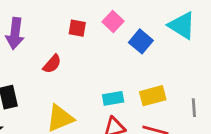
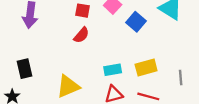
red semicircle: (52, 64) -> (81, 35), moved

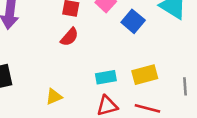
yellow triangle: (68, 86) -> (54, 97), size x0.6

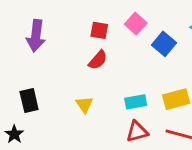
yellow triangle: (54, 97) -> (84, 105), moved, turned -42

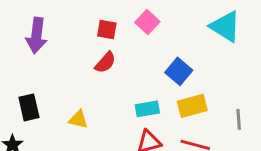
blue square: (164, 44) -> (179, 71), moved
yellow triangle: (84, 105) -> (78, 119), moved, turned -42

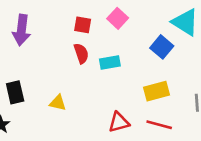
red semicircle: (105, 62) -> (81, 53), turned -60
blue square: (179, 71) -> (162, 47), moved
cyan rectangle: (147, 109) -> (110, 62), moved

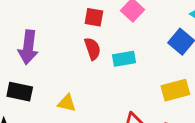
purple arrow: (22, 30) -> (28, 47), moved
black rectangle: (15, 92) -> (20, 92), turned -65

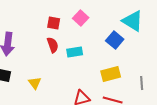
yellow triangle: (67, 103) -> (35, 83), turned 40

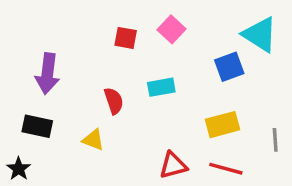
blue square: (115, 40) -> (229, 67), turned 30
red semicircle: (53, 45) -> (114, 101), moved
yellow triangle: (35, 83) -> (93, 140), turned -32

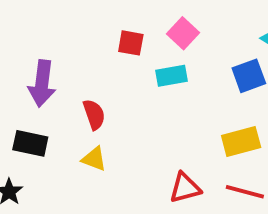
cyan rectangle: (161, 87) -> (171, 76), moved
red semicircle: (114, 101) -> (94, 114), moved

